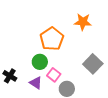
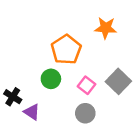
pink square: (54, 75) -> (87, 85), moved
purple triangle: (36, 83) -> (32, 112), moved

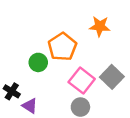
green circle: (51, 79) -> (38, 62), moved
pink square: (87, 85) -> (82, 81), size x1.5

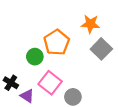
gray square: (112, 77) -> (101, 49), moved
pink square: (82, 81) -> (50, 83), moved

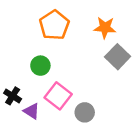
orange pentagon: (57, 42) -> (54, 25), moved

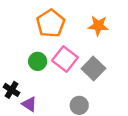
gray square: (118, 57) -> (93, 69), moved
pink square: (58, 96) -> (65, 59), moved

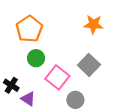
orange pentagon: (51, 23) -> (29, 29), moved
pink square: (65, 59) -> (57, 77), moved

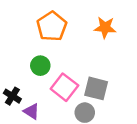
orange pentagon: (29, 29) -> (52, 26), moved
gray square: (89, 65) -> (96, 88), moved, turned -30

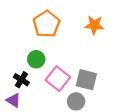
black cross: (12, 96) -> (21, 80), moved
purple triangle: (31, 111) -> (13, 100), moved

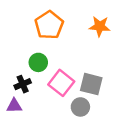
black cross: (21, 80) -> (23, 84), turned 35
purple triangle: (13, 100) -> (14, 106), turned -35

